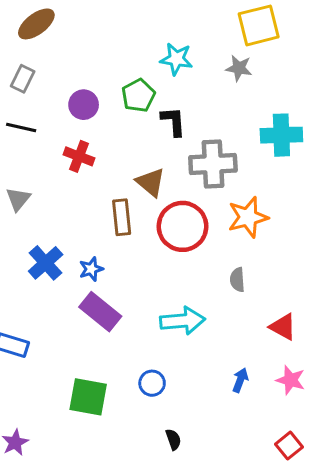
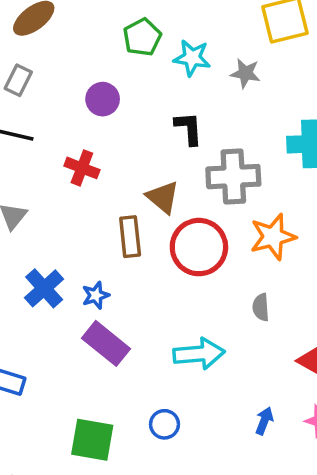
gray star: (239, 68) -> (245, 73), moved
green pentagon: (138, 95) -> (142, 37), moved
purple circle: (84, 105) -> (103, 99), moved

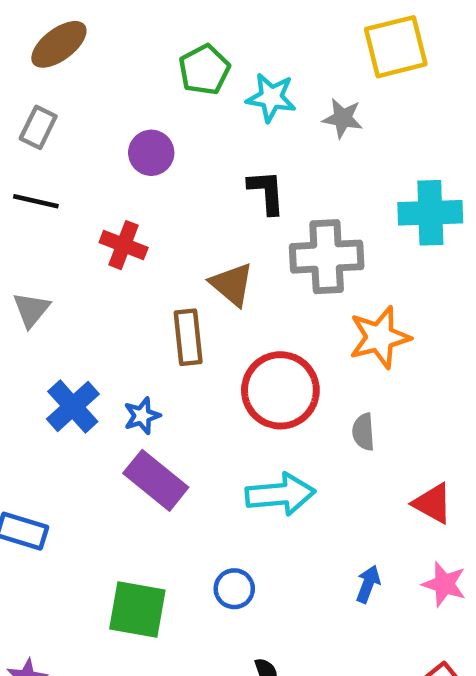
red circle: (199, 247) -> (280, 390), moved

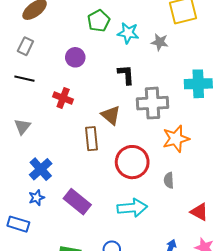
blue star: (142, 416) -> (37, 198), moved

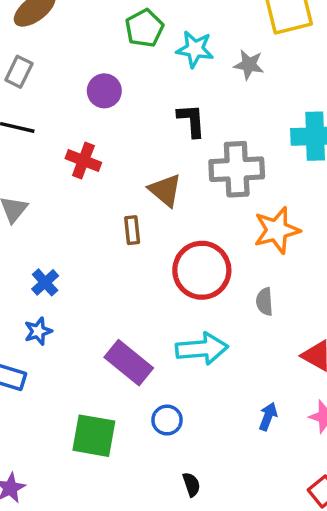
brown rectangle: (92, 139) -> (132, 230), size x0.7
blue cross: (41, 169) -> (45, 282), size x0.7
purple rectangle: (77, 202) -> (129, 363), moved

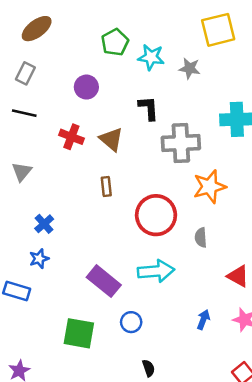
brown triangle: (165, 190) -> (111, 139), moved

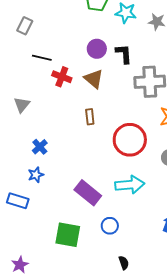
purple circle: (86, 87) -> (97, 49), moved
black line: (24, 113) -> (42, 58), moved

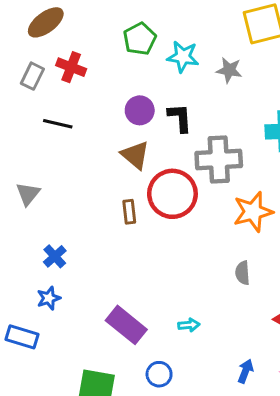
red cross: (62, 77) -> (71, 67), moved
red circle: (130, 140) -> (172, 194), moved
cyan arrow: (130, 185) -> (189, 325), moved, size x0.5

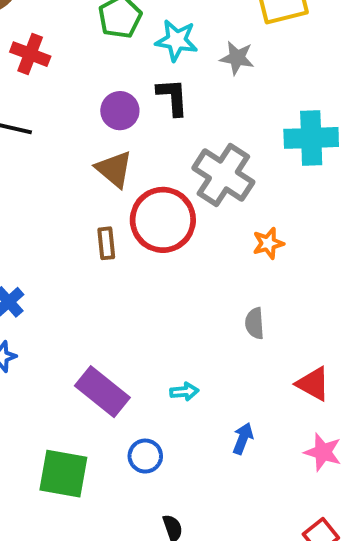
black L-shape: (180, 118) -> (173, 97), moved
gray cross: (219, 160) -> (223, 175), turned 36
orange star: (253, 212) -> (268, 243), size x0.6
blue arrow: (245, 371) -> (243, 438), moved

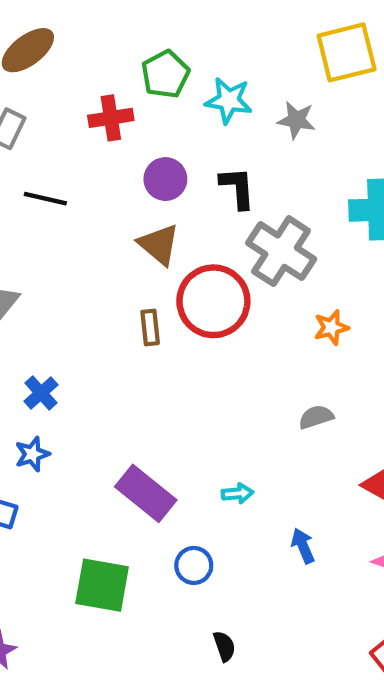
red cross: (30, 54) -> (111, 118), moved, turned -30
black L-shape: (173, 97) -> (237, 188), moved
gray semicircle: (255, 323) -> (316, 417), turned 76
blue arrow: (243, 438) -> (303, 546), turned -44

